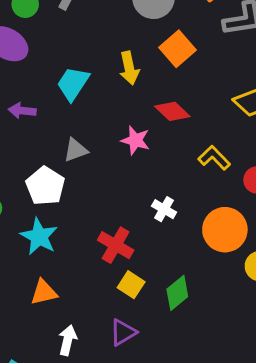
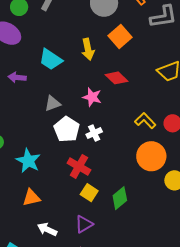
cyan trapezoid: (73, 84) -> (51, 59), turned -90
yellow L-shape: (214, 158) -> (145, 121), moved
white pentagon: (45, 186) -> (67, 129), moved
white cross: (164, 209) -> (94, 133), moved, turned 35
white arrow: (68, 340) -> (47, 229), turned -78

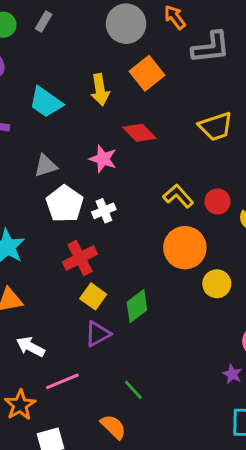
red cross: (79, 166) -> (80, 258), turned 30
purple triangle: (84, 224) -> (98, 334), moved

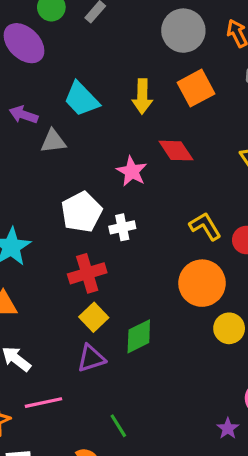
gray triangle: (46, 166) -> (53, 141), moved

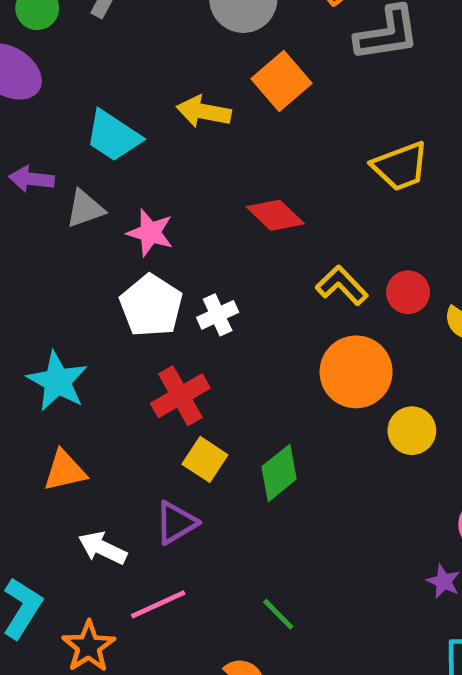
yellow arrow: (142, 96) -> (204, 112), turned 112
red diamond: (176, 151) -> (275, 215), moved
pink star: (132, 171) -> (150, 233), moved
purple triangle: (91, 358) -> (176, 523), moved

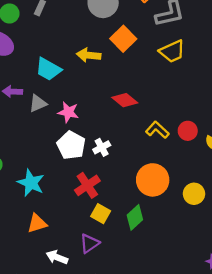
yellow trapezoid: (400, 166) -> (172, 51), moved
orange circle: (356, 372) -> (153, 180), moved

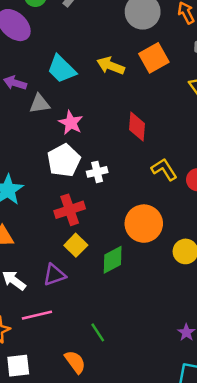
red diamond: (125, 100) -> (137, 127), turned 40

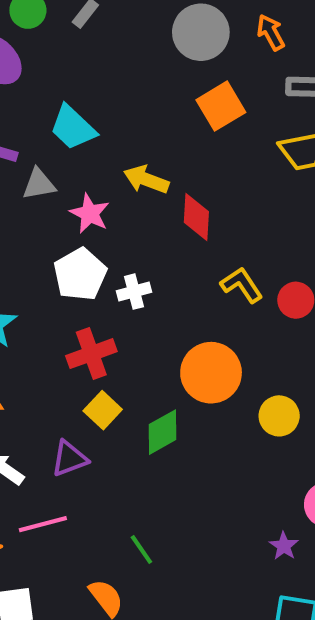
yellow arrow: (111, 66) -> (146, 180), moved

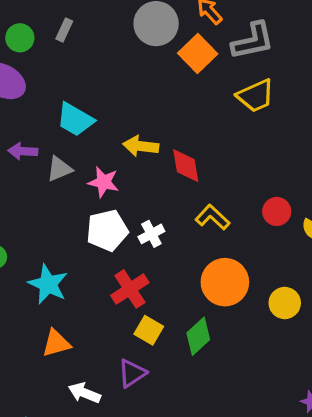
orange square: (221, 106) -> (198, 53), moved
white pentagon: (80, 274) -> (107, 230), turned 30
yellow L-shape: (242, 285) -> (213, 217), moved

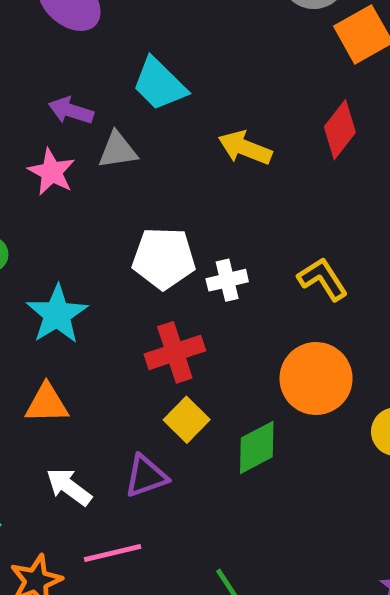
red diamond: (186, 166) -> (340, 130), moved, turned 33
pink star: (104, 182) -> (52, 172), moved

